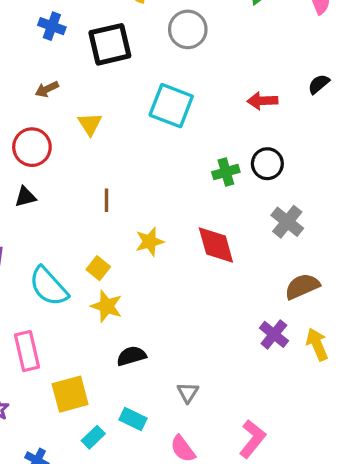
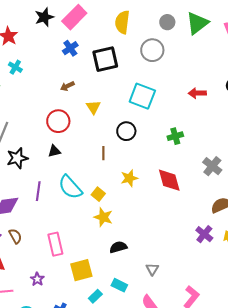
blue cross: (52, 26) -> (70, 48), turned 35
black circle: (267, 164) -> (126, 131), moved
cyan semicircle: (49, 286) -> (70, 187), moved

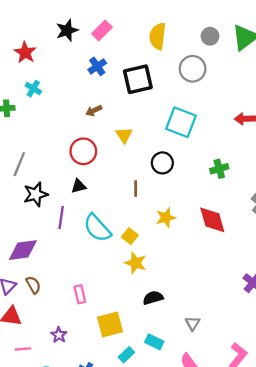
pink rectangle: (74, 17) -> (102, 30), size x0.7
purple line: (38, 191) -> (61, 218), moved
pink rectangle: (55, 244) -> (80, 294), size x0.7

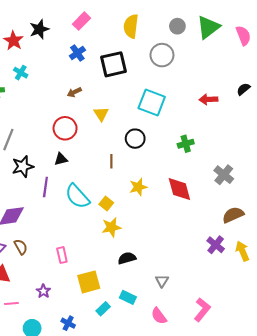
black star: (67, 30) -> (39, 29), moved
yellow star: (136, 263) -> (111, 227), turned -30

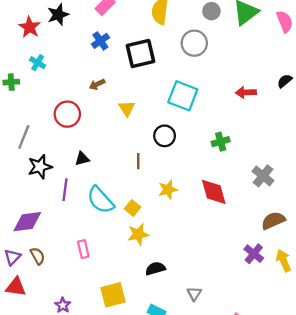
red circle: (65, 128) -> (67, 114), moved
pink rectangle: (62, 255) -> (83, 249), moved

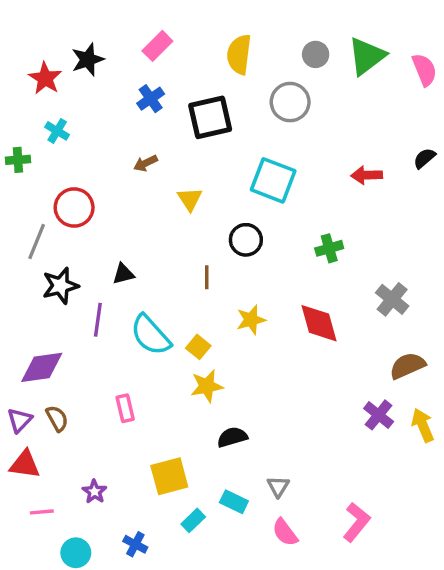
red circle: (67, 114) -> (74, 207), moved
gray triangle: (194, 294) -> (278, 486), moved

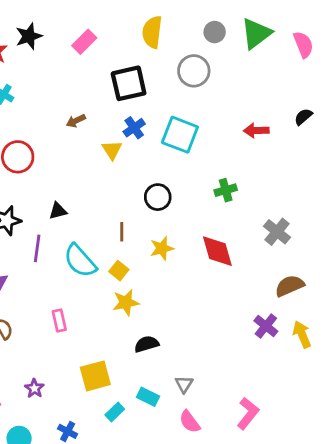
pink rectangle: (157, 46) -> (84, 42), moved
blue cross: (151, 99) -> (134, 128), moved
black circle: (246, 240) -> (158, 197), moved
brown line: (207, 277) -> (122, 232), moved

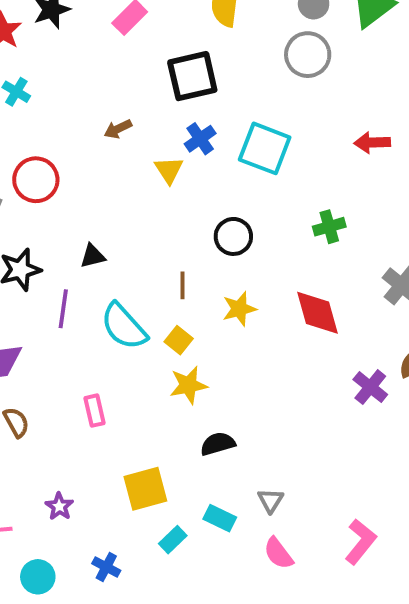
gray circle: (194, 71) -> (308, 55), moved
purple cross: (266, 326) -> (370, 387), moved

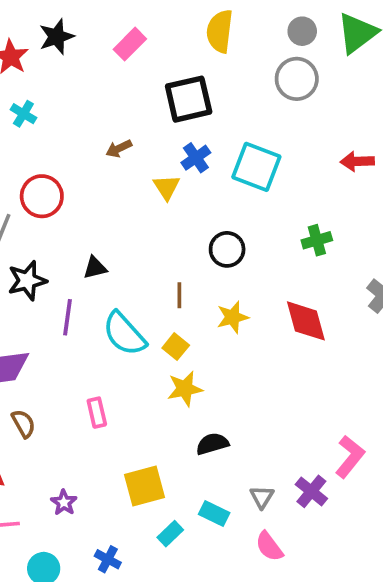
purple cross: (370, 387) -> (311, 491), moved
pink L-shape: (361, 542) -> (350, 457), moved

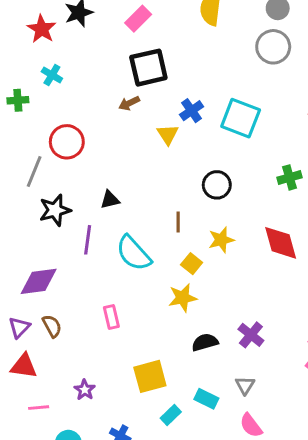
black square: (189, 99) -> (148, 68), moved
yellow square: (176, 347) -> (192, 264), moved
purple cross: (311, 491) -> (251, 335), moved

